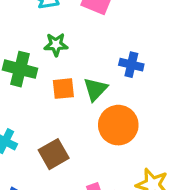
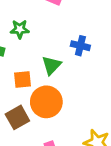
orange square: (63, 89) -> (22, 79), moved
orange circle: (118, 125) -> (46, 102), moved

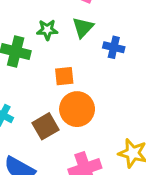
green triangle: (51, 65) -> (83, 27), moved
orange square: (22, 79) -> (64, 76), moved

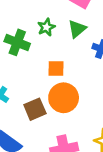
green star: (47, 30) -> (46, 27), turned -30

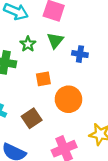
orange circle: (64, 98) -> (68, 99), moved

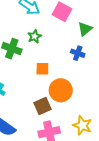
green triangle: (55, 40) -> (85, 29), moved
brown square: (32, 118) -> (43, 106), moved

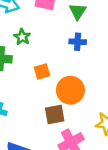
brown square: (43, 106) -> (55, 114), turned 30

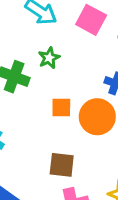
orange circle: (70, 90) -> (97, 117), moved

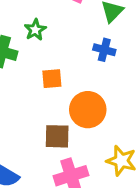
orange circle: (97, 117) -> (88, 110), moved

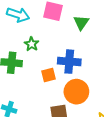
blue cross: (104, 50) -> (69, 62), moved, size x1.5

